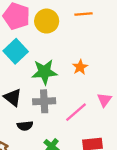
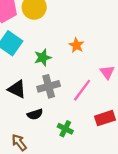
green star: (44, 72) -> (43, 57), size x0.7

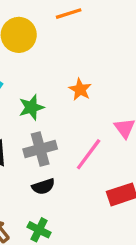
black semicircle: (35, 114) -> (43, 186), moved
green cross: (65, 129) -> (39, 230), moved

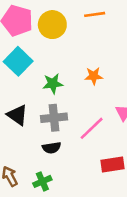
orange star: (80, 89) -> (94, 76), turned 30
green cross: (39, 230) -> (42, 181), turned 30

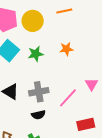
orange star: (94, 76) -> (66, 49), moved
green star: (53, 84) -> (36, 54), moved

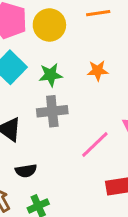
gray cross: (39, 92) -> (52, 111), moved
black semicircle: (38, 115) -> (26, 171), moved

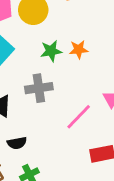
green star: (51, 75) -> (51, 51), moved

